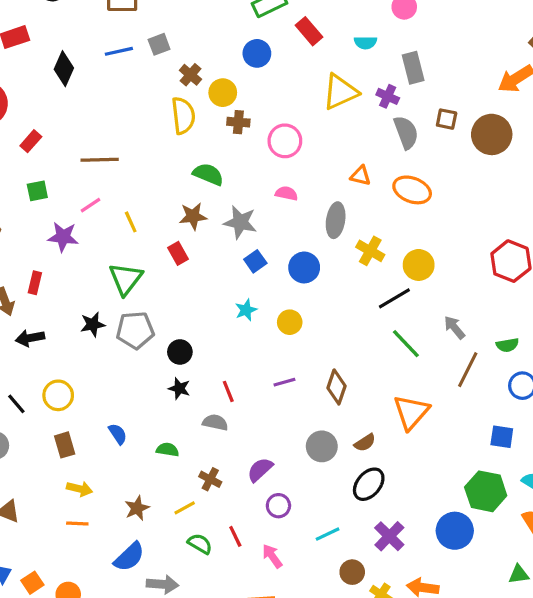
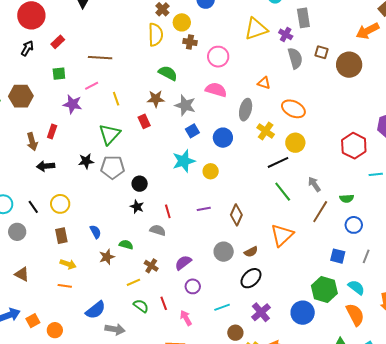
orange ellipse: (412, 190) -> (293, 109), moved
pink semicircle: (286, 193) -> (216, 90), size x1.5
cyan star: (246, 310) -> (184, 161), size x1.6
brown star: (137, 508) -> (107, 257), moved

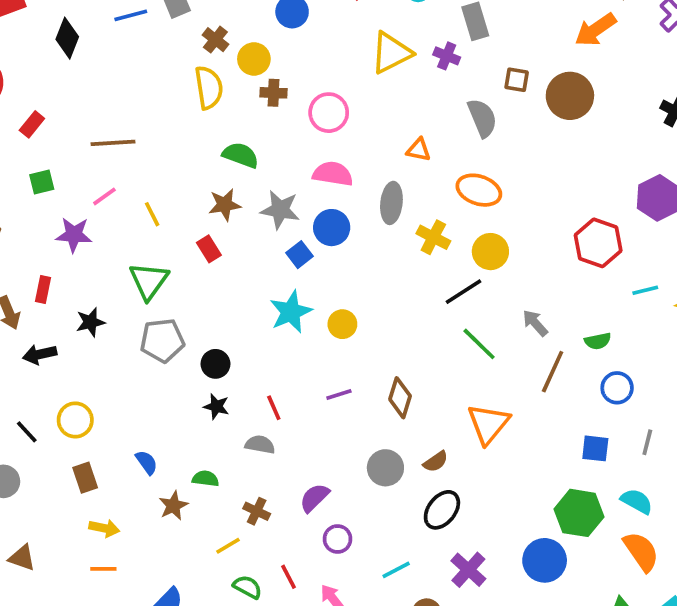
gray semicircle: (295, 58) -> (482, 118), moved
blue circle: (223, 138) -> (332, 228), moved
black star: (86, 161) -> (90, 322), moved

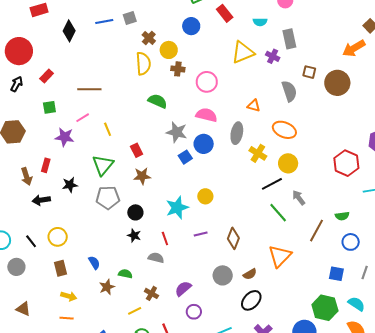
brown star: (225, 205) -> (142, 176), moved
cyan star: (291, 312) -> (177, 208), moved
gray arrow: (535, 323) -> (299, 198), moved

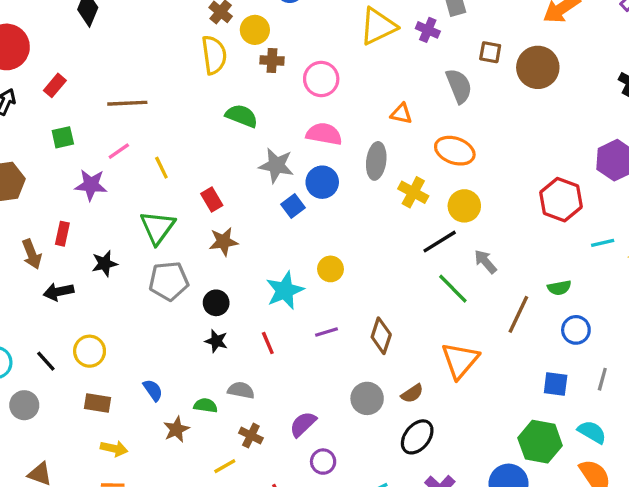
gray semicircle: (156, 258) -> (241, 390), moved
brown rectangle: (61, 268) -> (98, 403), turned -63

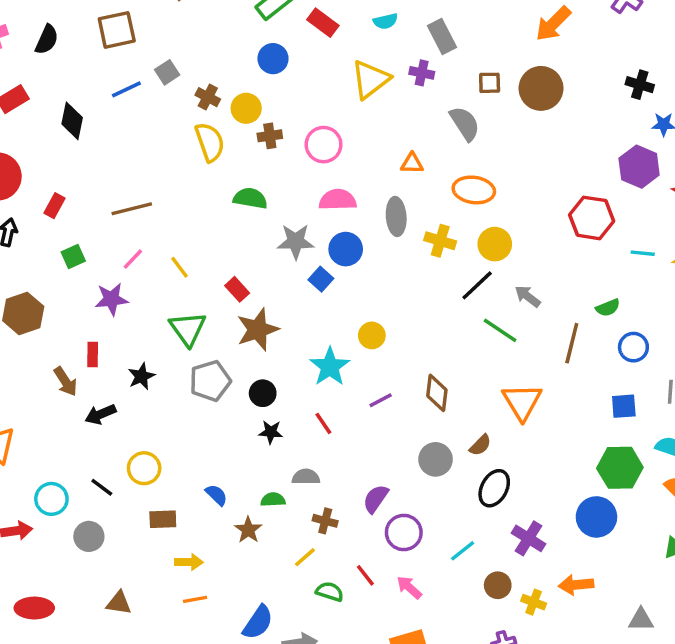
brown star: (223, 242) -> (258, 330), size x1.4
cyan line: (603, 243) -> (643, 253), turned 30
purple circle: (323, 462) -> (404, 532), size x1.4

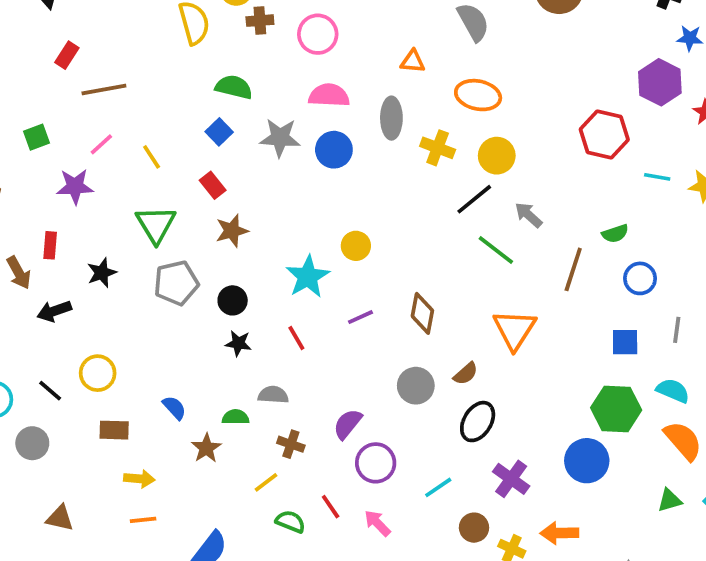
red rectangle: (54, 206) -> (67, 55), moved
blue square: (321, 279) -> (219, 132), moved
brown star: (258, 330) -> (232, 231), size x0.7

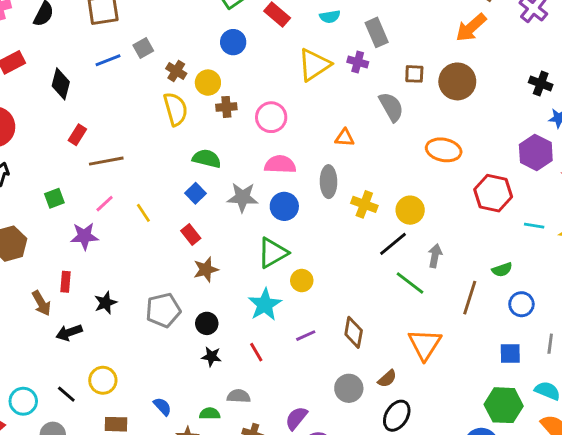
orange ellipse: (478, 95) -> (444, 150), moved
gray arrow: (529, 215) -> (435, 256), turned 60
green triangle: (156, 224) -> (273, 253), moved, turned 32

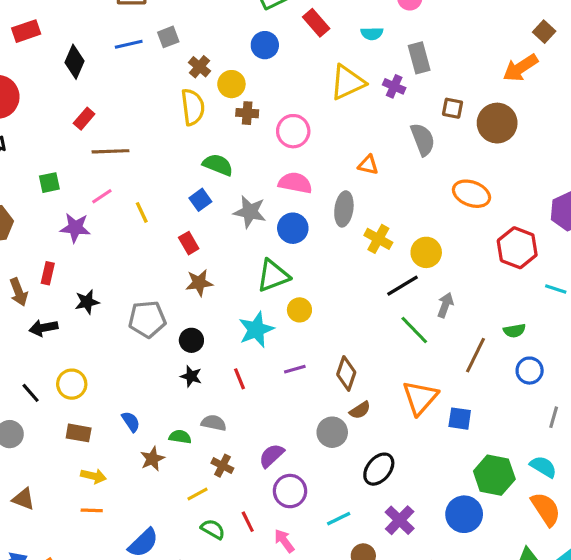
blue square: (510, 353) -> (460, 419), moved
brown semicircle: (387, 379) -> (360, 410), moved

